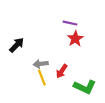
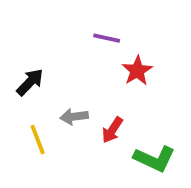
purple line: (70, 23) -> (107, 38), moved
yellow line: (42, 77) -> (38, 140), moved

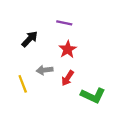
red star: (137, 71) -> (68, 49), moved
black arrow: (30, 82) -> (30, 39), moved

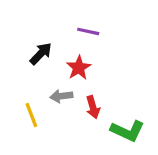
red star: (68, 49) -> (79, 68), moved
red arrow: (68, 78) -> (93, 107), turned -49

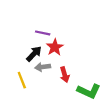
purple line: (88, 31) -> (43, 33), moved
black arrow: (41, 54) -> (34, 54), moved

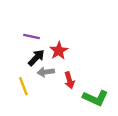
purple line: (43, 33) -> (32, 36), moved

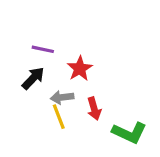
black arrow: (36, 58) -> (33, 78), moved
yellow line: (23, 86) -> (59, 117), moved

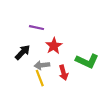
purple line: (43, 49) -> (37, 28), moved
green L-shape: (129, 133) -> (87, 61), moved

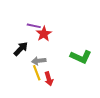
red star: (54, 46) -> (44, 34), moved
red arrow: (63, 73) -> (49, 79), moved

